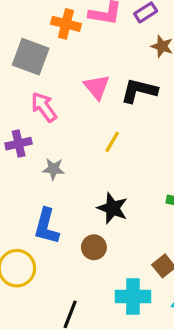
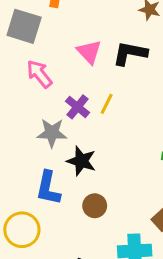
purple cross: (19, 144) -> (77, 107), moved, turned -35
gray star: (53, 169) -> (52, 133), size x1.4
black star: (112, 208) -> (81, 161), moved

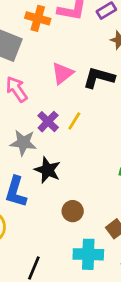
pink triangle: (89, 52) -> (63, 73), turned 30
brown circle: (95, 206) -> (73, 211), moved

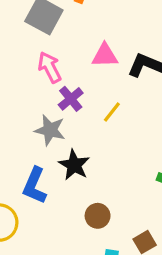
pink triangle: (63, 73) -> (105, 55), turned 30
purple cross: (48, 122) -> (71, 99), moved

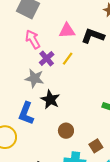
yellow line: (112, 112) -> (68, 59), moved

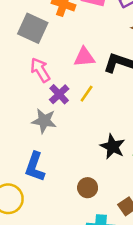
black star: (50, 100) -> (113, 147), moved

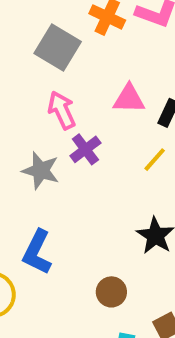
yellow line: (87, 94) -> (155, 160), moved
gray star: (44, 121) -> (41, 171), moved

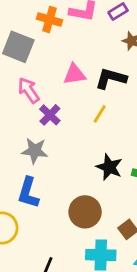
gray star: (41, 171) -> (35, 151), moved
brown circle: (111, 292) -> (85, 212), size x1.5

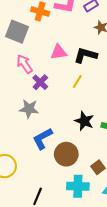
blue L-shape: (28, 193) -> (42, 139), moved, turned 45

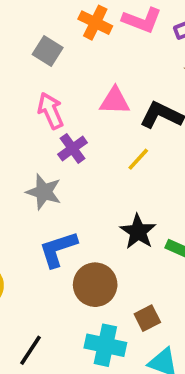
gray square: (17, 32) -> (48, 51), size x0.7

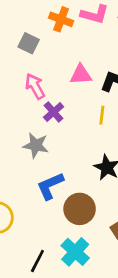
yellow line: (138, 159) -> (102, 115), turned -30
cyan cross: (105, 345) -> (75, 252), moved, turned 36

